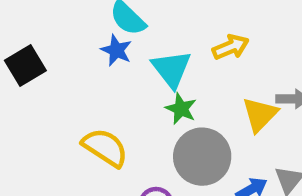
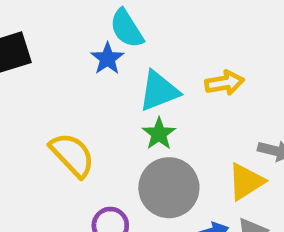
cyan triangle: (171, 69) -> (159, 91), turned 33
yellow triangle: (260, 115) -> (246, 182), moved

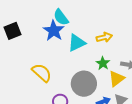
blue star: (107, 59) -> (54, 31), size x1.5
green star: (159, 134) -> (103, 63), moved

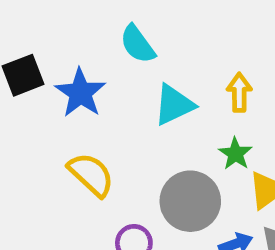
blue star: (54, 31) -> (80, 93), moved
yellow arrow: (104, 37) -> (239, 92), turned -77

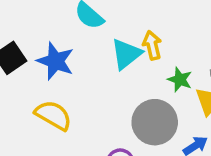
yellow arrow: (239, 92) -> (152, 45), moved
yellow semicircle: (91, 175) -> (53, 115), moved

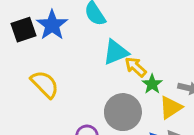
yellow arrow: (152, 45) -> (136, 67), moved, turned -50
blue star: (55, 61) -> (52, 25), moved

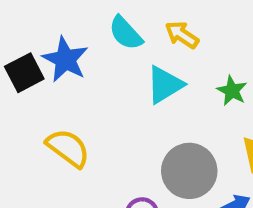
yellow arrow: (136, 67) -> (182, 35), moved
green star: (152, 84) -> (232, 91), moved

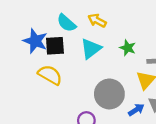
black square: (24, 73) -> (55, 46), moved, turned 30
yellow semicircle: (68, 148) -> (50, 75), moved

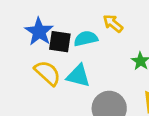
cyan semicircle: (66, 23) -> (86, 39), moved, turned 114
cyan triangle: (91, 49) -> (78, 76), moved, turned 40

